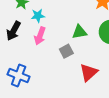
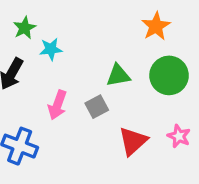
pink arrow: (40, 36) -> (57, 105), moved

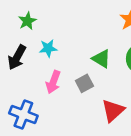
cyan star: (51, 49) -> (48, 48), moved
green triangle: (118, 75) -> (101, 59), turned 42

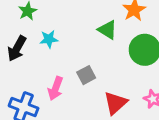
green triangle: (101, 59) -> (107, 30), moved
pink arrow: (53, 82) -> (56, 88), moved

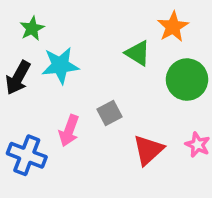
cyan star: (49, 39) -> (60, 65), size x1.5

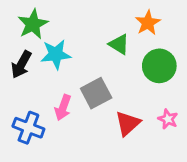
green star: (32, 28) -> (33, 24), size x1.5
gray square: (110, 113) -> (96, 93), size x1.5

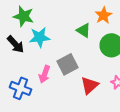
green star: (33, 24) -> (24, 16), turned -30
black arrow: (21, 64) -> (16, 44), turned -72

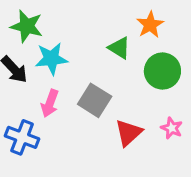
gray square: (68, 64) -> (95, 100), turned -30
pink arrow: (44, 74) -> (50, 103), moved

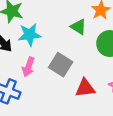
red triangle: (129, 133) -> (85, 88), turned 35

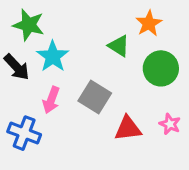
cyan star: (30, 35) -> (53, 56), turned -30

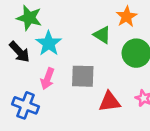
gray square: (95, 97) -> (83, 76), turned -30

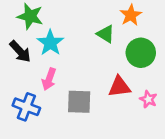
gray square: (83, 76) -> (79, 102), moved
red triangle: (109, 102) -> (119, 87), moved

